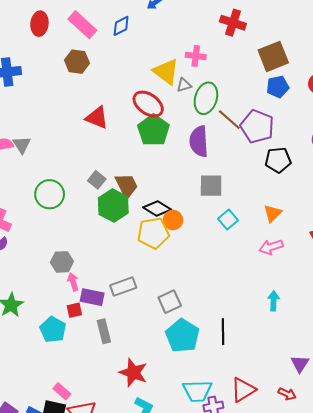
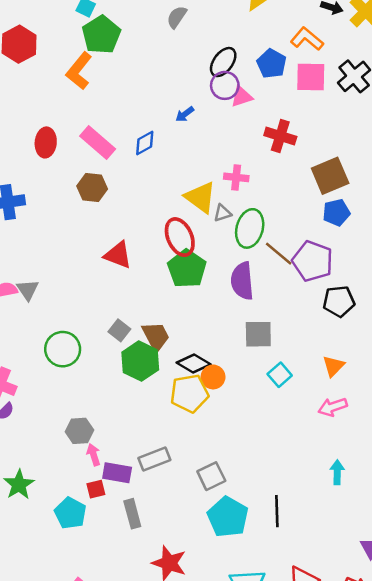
red ellipse: (148, 104) -> (180, 237), turned 32

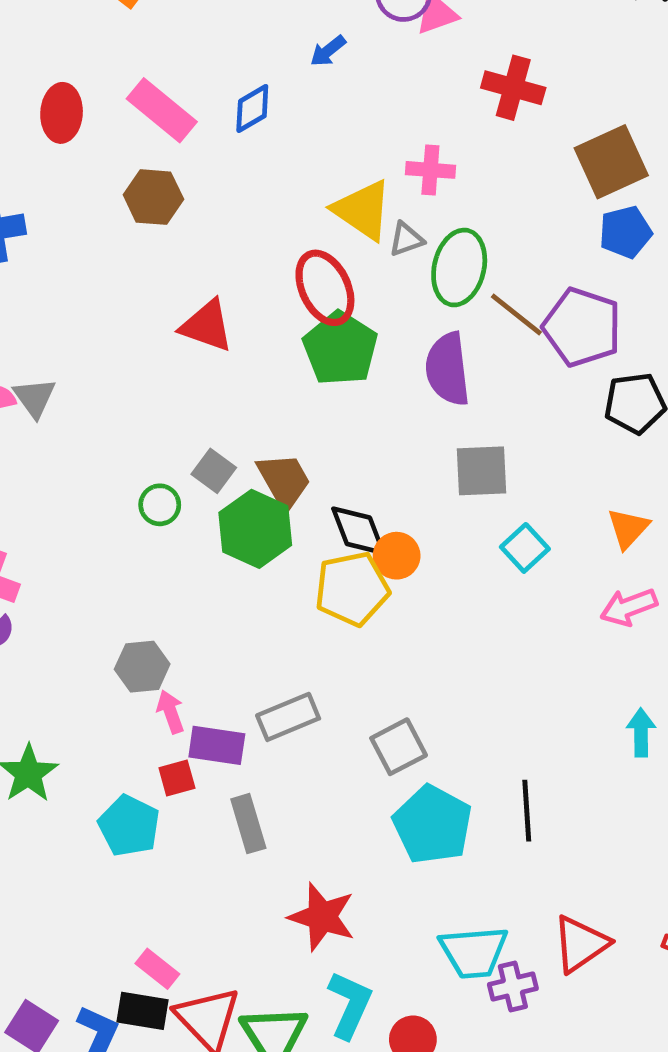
green circle: (63, 349) -> (160, 505), moved, size x0.6
black diamond: (194, 363) -> (358, 531), turned 40

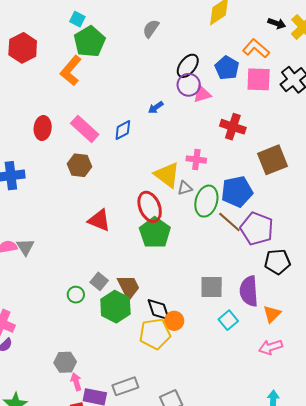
blue pentagon: (625, 232) -> (237, 192), moved, size x1.4
purple semicircle: (448, 369) -> (249, 291), moved

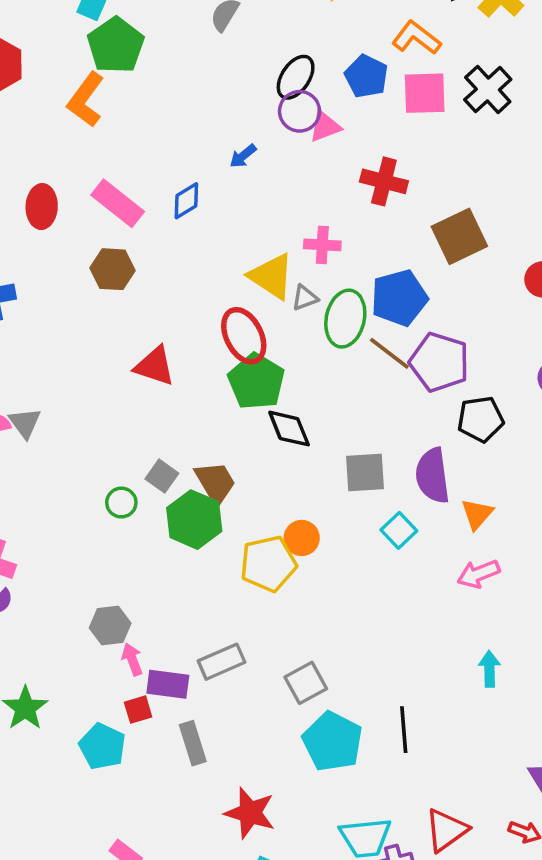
black diamond: (159, 310) -> (289, 429), moved

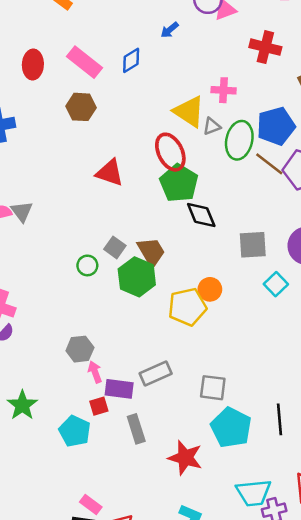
gray square: (306, 683) -> (213, 388), turned 36
red star: (250, 813) -> (185, 458), moved

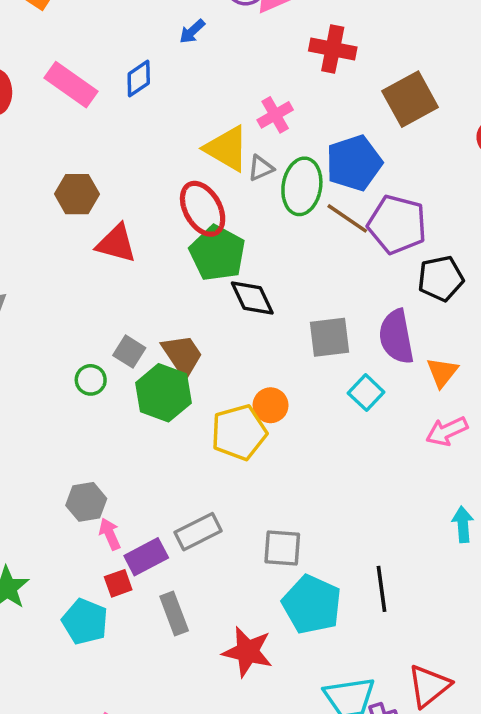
pink cross: (224, 90) -> (275, 115), turned -30
brown hexagon: (81, 107) -> (77, 194), moved
purple rectangle: (119, 389) -> (146, 557), turned -32

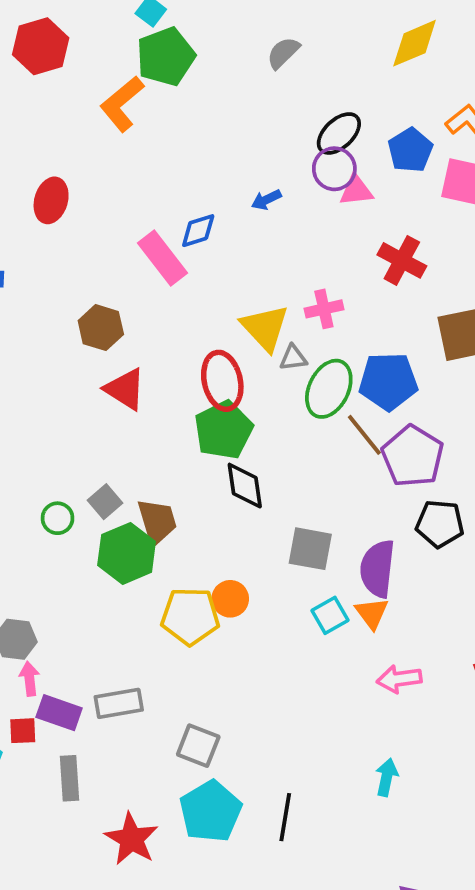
pink rectangle: (71, 85) -> (163, 258), moved
orange triangle: (442, 372) -> (372, 613), moved, turned -32
purple rectangle: (146, 557) -> (59, 713), turned 30

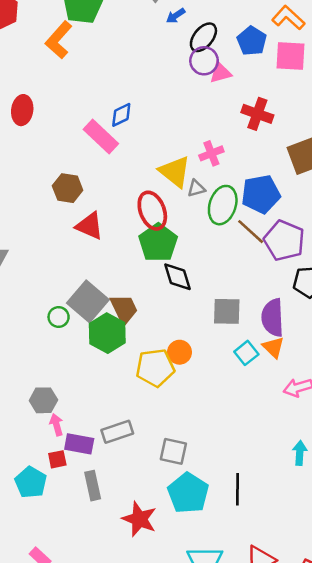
blue arrow: (266, 200) -> (176, 16), moved
gray square: (105, 502) -> (88, 301), size x1.8

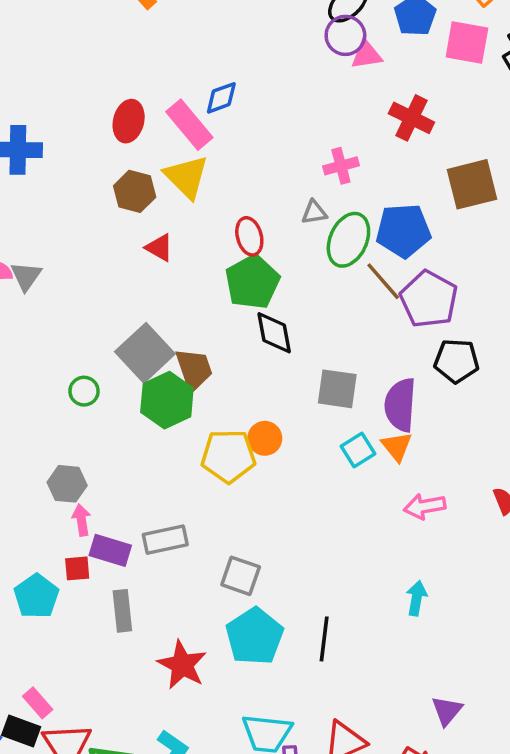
red ellipse: (22, 110) -> (129, 121), moved
yellow triangle: (175, 172) -> (187, 177), moved
red ellipse: (152, 211) -> (249, 236), size x0.7
red triangle: (90, 226) -> (159, 248), size x0.7
green circle: (59, 317) -> (84, 391), moved

